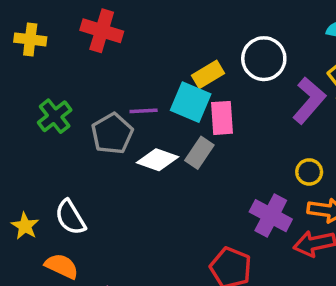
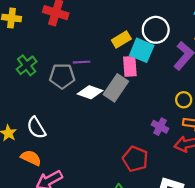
cyan square: (191, 102) -> (142, 50), moved
gray pentagon: (112, 134) -> (62, 76), turned 30
gray rectangle: (199, 153) -> (116, 88), size x1.4
purple cross: (271, 216) -> (160, 127), size x0.7

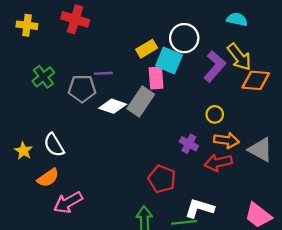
orange semicircle: (31, 158) -> (48, 178), turned 120

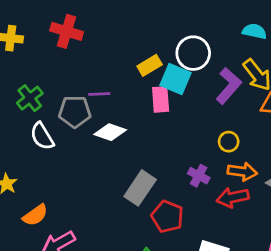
gray rectangle: (141, 101) -> (140, 188), moved
white semicircle: (54, 145) -> (42, 136), moved

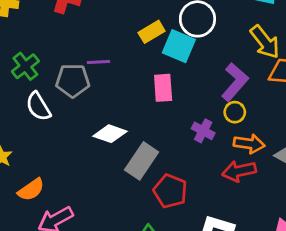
purple L-shape: (229, 86) -> (235, 82), moved
pink rectangle: (161, 99) -> (163, 88), moved
white diamond: (110, 132) -> (110, 134), moved
purple cross: (199, 176) -> (203, 131), moved

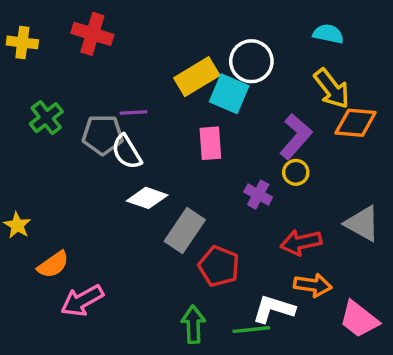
yellow rectangle: (152, 32) -> (197, 77), size x1.4
white semicircle: (38, 106) -> (127, 152), moved
orange arrow: (249, 144) -> (313, 285), moved

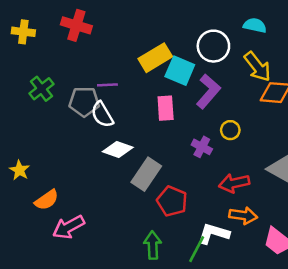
white circle: (251, 61) -> (213, 46), moved
purple L-shape: (296, 136) -> (208, 91), moved
green line: (251, 330) -> (197, 249), turned -56

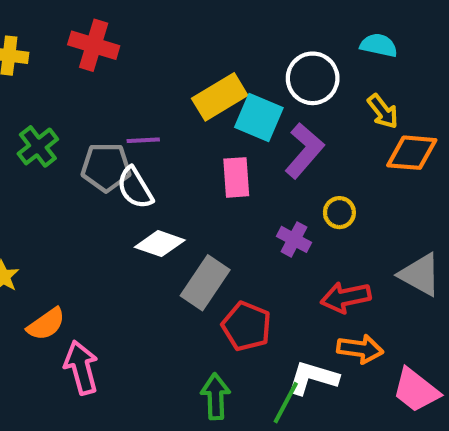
yellow arrow: (257, 67) -> (383, 111), size x0.7
pink arrow: (69, 227) -> (81, 367), turned 104

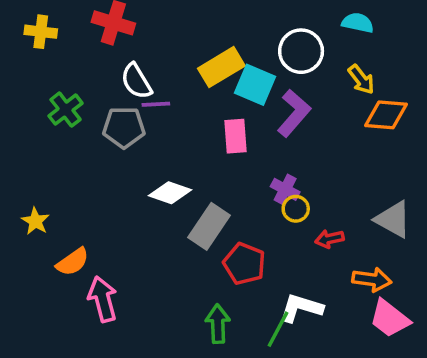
white semicircle: (135, 188) -> (136, 81), moved
yellow circle: (339, 213) -> (296, 209), moved
red arrow: (346, 297) -> (329, 239), size x0.7
orange arrow: (360, 349) -> (372, 280), moved

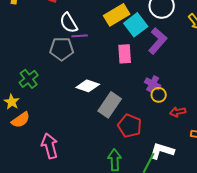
cyan square: (255, 85) -> (136, 25), turned 30
green cross: (66, 110) -> (29, 79), moved
orange semicircle: (73, 262) -> (21, 120), moved

